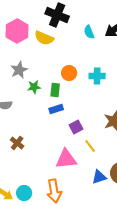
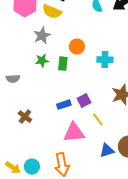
gray star: (19, 70) -> (42, 36), moved
cyan cross: (97, 76) -> (105, 60), moved
blue rectangle: (56, 109) -> (64, 105), moved

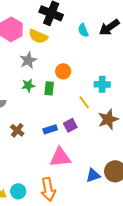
cyan cross: (105, 60) -> (102, 84), moved
brown cross: (25, 117) -> (17, 130), moved
yellow line: (98, 120) -> (84, 102), moved

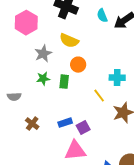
cyan semicircle: (83, 30) -> (102, 16), moved
yellow semicircle: (38, 36) -> (69, 41), moved
purple square: (70, 125) -> (83, 128), moved

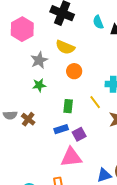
green rectangle: (64, 82) -> (68, 106), moved
gray semicircle: (14, 97) -> (10, 115), moved
brown cross: (32, 124) -> (28, 119), moved

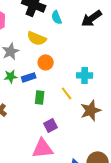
cyan semicircle: (98, 22) -> (57, 17), moved
blue rectangle: (61, 129) -> (29, 77), moved

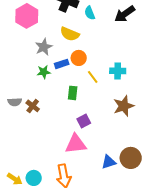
blue rectangle: (29, 77) -> (62, 64), moved
yellow line: (67, 93) -> (93, 77), moved

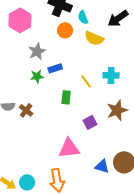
yellow semicircle: (70, 34) -> (94, 38), moved
orange circle: (79, 58) -> (65, 30), moved
purple square: (84, 121) -> (90, 122), moved
blue triangle: (109, 162) -> (102, 166), turned 35

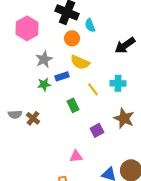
black arrow: (118, 18) -> (125, 45), moved
yellow semicircle: (94, 38) -> (80, 62), moved
green rectangle: (66, 97) -> (73, 105), turned -32
brown star: (117, 110) -> (124, 118), turned -30
pink triangle: (69, 148) -> (76, 156), size x0.6

